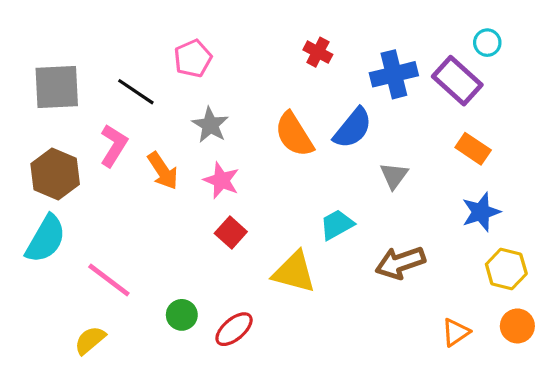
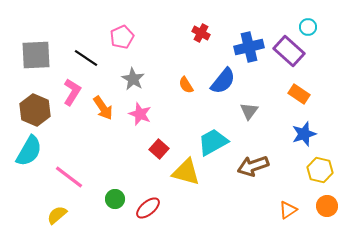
orange semicircle: (294, 134) -> (186, 85), size x0.6
cyan trapezoid: (337, 225) -> (213, 142), size x1.4
red square: (231, 233) -> (159, 149), moved

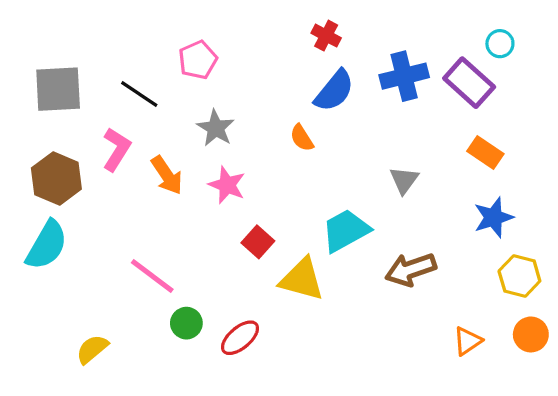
red cross: (201, 33) -> (326, 36), moved
blue semicircle: (223, 81) -> (334, 91), moved
pink line: (69, 177) -> (152, 276), moved

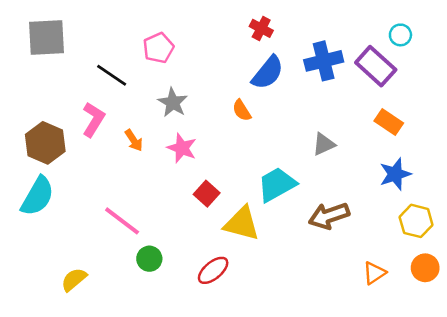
gray square: (58, 89) -> (47, 38), moved
orange arrow: (167, 175) -> (134, 140), size x0.7
gray triangle: (404, 180) -> (324, 144), turned 30
red ellipse: (240, 338) -> (213, 270), moved

